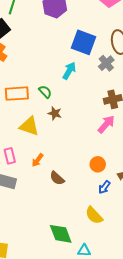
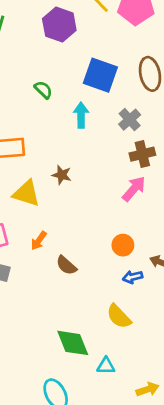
gray cross: (106, 63) -> (130, 120), moved
cyan arrow: (69, 71) -> (81, 115), turned -30
green semicircle: (45, 92) -> (43, 90), moved
blue arrow: (104, 187) -> (133, 277), turned 40

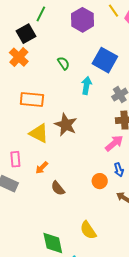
brown star: (62, 175) -> (66, 125), size x1.6
blue arrow: (133, 277) -> (119, 170), moved, turned -104

